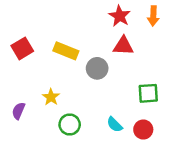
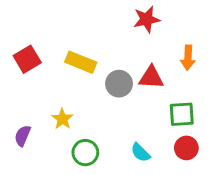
red star: (120, 16) -> (147, 19), turned 30
orange arrow: (153, 16) -> (188, 58), moved
red triangle: (123, 46) -> (151, 78), moved
red circle: (143, 130) -> (186, 148), moved

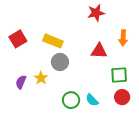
gray circle: (119, 84) -> (60, 62), moved
purple semicircle: (23, 136) -> (21, 82), moved
green circle: (85, 153) -> (71, 100), moved

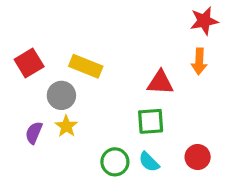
red star: (96, 13) -> (204, 21), moved
gray circle: (60, 62) -> (61, 95), moved
green square: (119, 75) -> (151, 121), moved

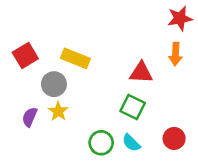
green square: (151, 121) -> (133, 107), turned 30

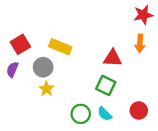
purple semicircle: (30, 117) -> (12, 69), moved

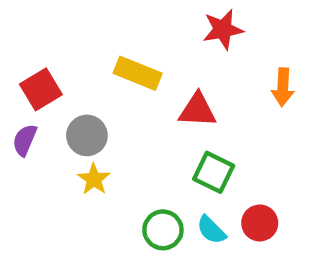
red star: (143, 15) -> (223, 29), moved
yellow rectangle: (60, 47) -> (138, 73), moved
red triangle: (113, 58) -> (198, 110), moved
red circle: (139, 110) -> (260, 223), moved

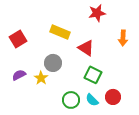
red triangle: (198, 110) -> (86, 48), turned 30
gray circle: (87, 135) -> (53, 63), moved
purple semicircle: (25, 140) -> (19, 75), moved, turned 40

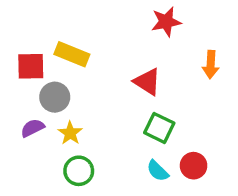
yellow rectangle: (60, 32) -> (72, 54), moved
red square: (18, 39) -> (31, 66), turned 30
gray circle: (53, 63) -> (55, 97), moved
green circle: (71, 100) -> (79, 171), moved

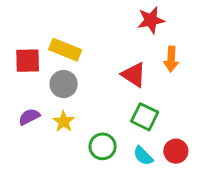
orange arrow: (211, 65) -> (171, 59), moved
gray circle: (55, 97) -> (64, 84), moved
green circle: (79, 171) -> (103, 146), moved

